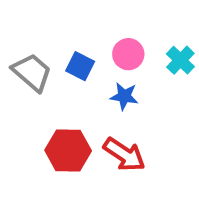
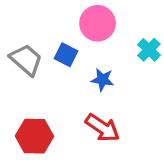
pink circle: (128, 54) -> (98, 23), moved, size x1.4
red hexagon: (68, 150) -> (34, 136), moved

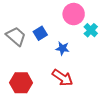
pink circle: (98, 23) -> (74, 14), moved
blue square: (66, 55) -> (40, 33), turned 32

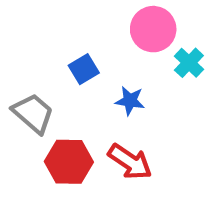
gray trapezoid: (16, 36) -> (33, 113), moved
red hexagon: (21, 83) -> (69, 162), moved

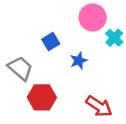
blue star: (130, 101) -> (79, 61), turned -30
red arrow: (130, 162) -> (99, 106), moved

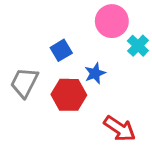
gray trapezoid: (20, 68) -> (24, 83), turned -104
red hexagon: (42, 97) -> (69, 95), moved

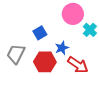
red arrow: (120, 129) -> (78, 65), moved

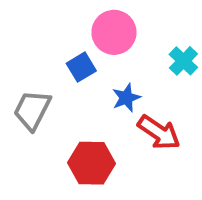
pink circle: (73, 14) -> (114, 32), moved
red hexagon: (45, 62) -> (91, 163), moved

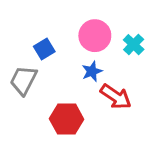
pink circle: (114, 32) -> (95, 36), moved
blue square: (81, 67) -> (44, 49), moved

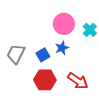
blue square: (44, 49) -> (43, 55), moved
red arrow: (116, 97) -> (78, 81), moved

